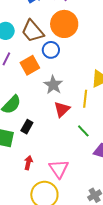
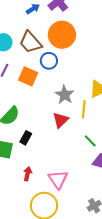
orange square: (30, 65) -> (28, 76), turned -36
gray star: (53, 85) -> (65, 95), moved
green line: (83, 131) -> (90, 141), moved

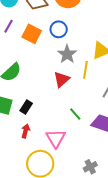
blue circle: (49, 61) -> (59, 29), moved
black rectangle: (26, 138) -> (26, 107), moved
green line: (90, 141) -> (75, 114), moved

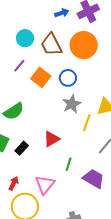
red triangle: (62, 79) -> (52, 139), moved
green line: (75, 114) -> (69, 164), turned 48
red arrow: (26, 131) -> (14, 183), moved

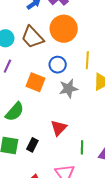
orange square: (41, 77) -> (35, 82), moved
gray star: (72, 104) -> (68, 89), turned 30
yellow line: (87, 123) -> (87, 60), moved

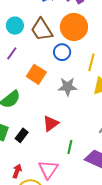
blue circle: (58, 65) -> (62, 52), moved

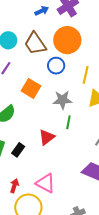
green line: (70, 147) -> (68, 122), moved
pink triangle: (48, 169) -> (46, 183), turned -35

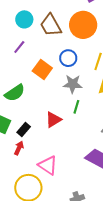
blue circle: (56, 66) -> (68, 58), moved
red arrow: (14, 186) -> (19, 148), moved

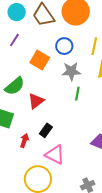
red triangle: (53, 120) -> (36, 101), moved
black rectangle: (24, 129) -> (46, 130), moved

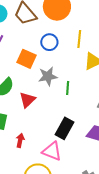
gray star: (71, 71) -> (48, 76), moved
black rectangle: (46, 130) -> (64, 128), moved, size x1.5

